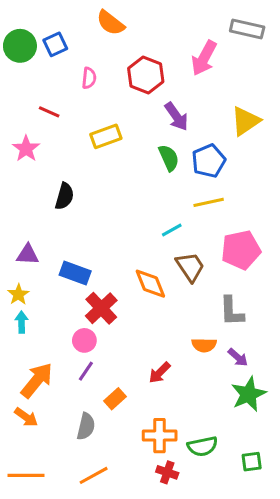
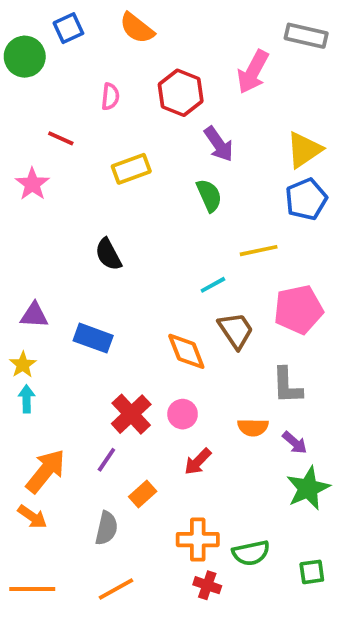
blue square: (55, 44) -> (68, 28), moved
blue pentagon: (209, 161) -> (306, 199), moved
black semicircle: (64, 196) -> (108, 254), moved, turned 136
red cross: (101, 308) -> (131, 414), moved
pink circle: (84, 340) -> (183, 414), moved

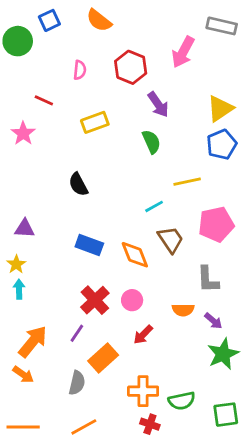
blue rectangle: (93, 338) -> (89, 245), moved
orange rectangle: (143, 494) -> (103, 358), size x1.5
green square: (312, 572) -> (226, 415), size x1.4

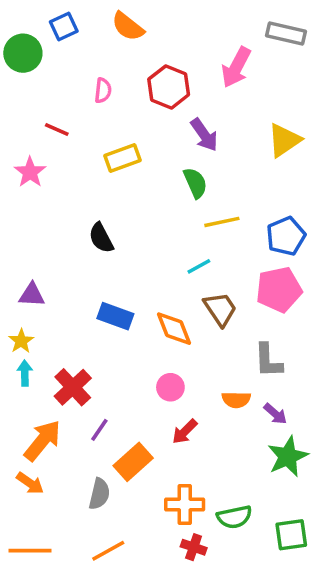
blue pentagon: (222, 144) -> (286, 236), moved
yellow line: (187, 182) -> (222, 222), moved
red cross: (95, 300) -> (73, 387), moved

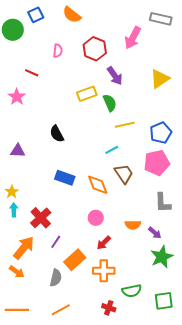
yellow rectangle: (122, 158) -> (87, 94), moved
purple triangle: (32, 295) -> (18, 151), moved
gray L-shape: (268, 361) -> (163, 203), moved
orange cross: (185, 505) -> (104, 271), moved

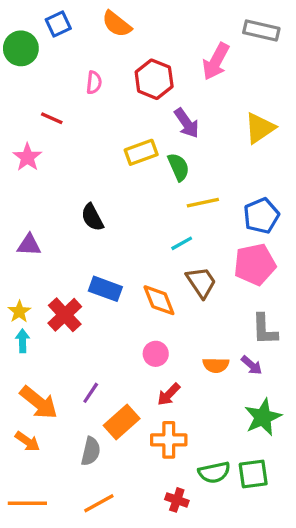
red cross: (41, 218) -> (65, 315), moved
purple arrow: (155, 233) -> (252, 365), moved
orange arrow: (24, 248) -> (39, 403), turned 90
green square: (164, 301) -> (253, 474), moved

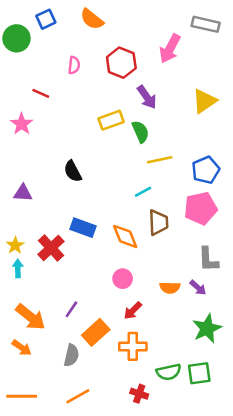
brown trapezoid: (201, 282) -> (158, 222), turned 32

